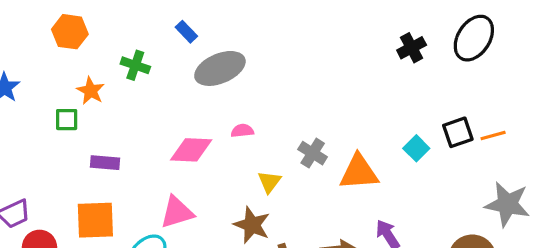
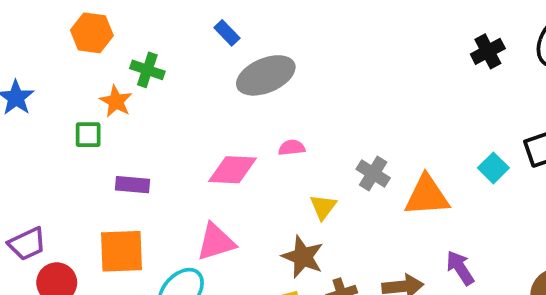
green cross: (135, 65) -> (147, 70), moved

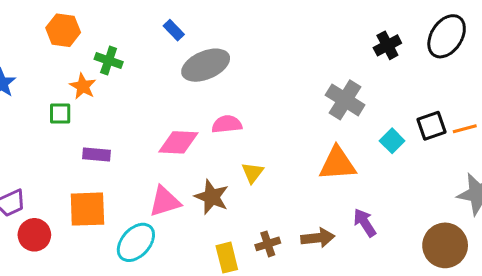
pink semicircle: (292, 148) -> (227, 124), size x1.4
gray cross: (373, 173) -> (345, 100), moved, size x1.4
brown star: (303, 257) -> (212, 197), moved

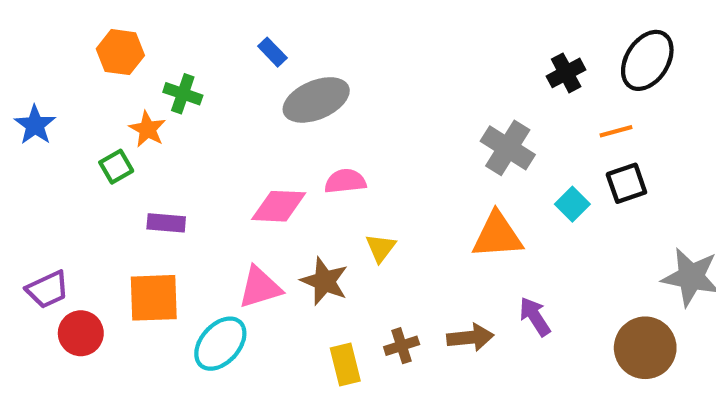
green square: (60, 114) -> (116, 167), turned -30
orange line: (465, 129) -> (616, 131), moved

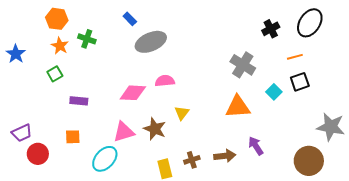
orange star: (147, 129) -> (60, 46), moved
orange square: (154, 298) -> (73, 137), size x0.6

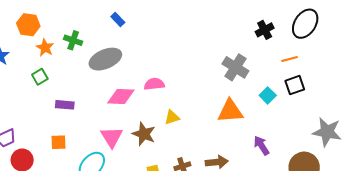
orange hexagon: (57, 19) -> (28, 25), moved
gray ellipse: (151, 42) -> (105, 59), moved
yellow triangle: (182, 113) -> (172, 117), turned 35
pink triangle: (124, 132) -> (112, 137), turned -45
purple arrow: (256, 146) -> (261, 145), moved

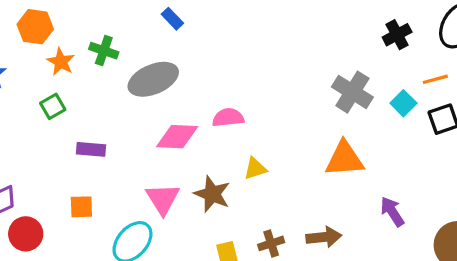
cyan square: (268, 95) -> (403, 103), moved

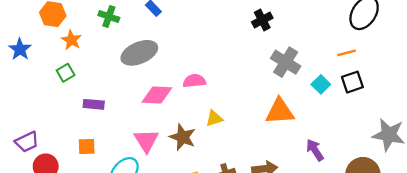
black cross: (397, 35) -> (262, 20), moved
green cross: (104, 51) -> (109, 17), moved
cyan square: (403, 103) -> (321, 84), moved

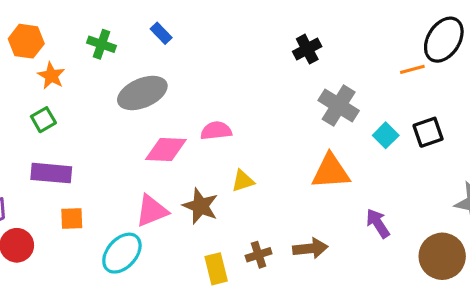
orange line: (347, 53) -> (412, 69), moved
purple rectangle: (94, 104) -> (51, 173), moved, size x1.4
pink triangle: (146, 141) -> (152, 211), turned 40

